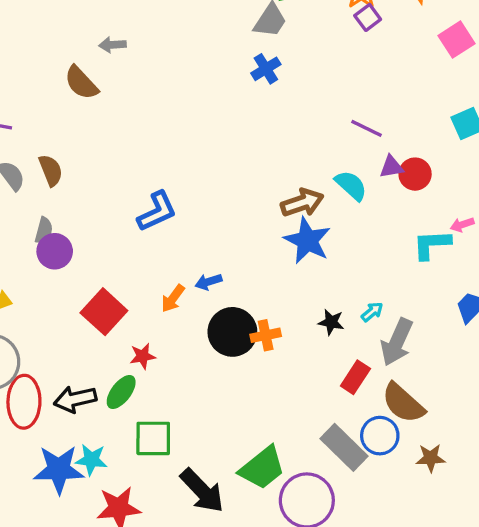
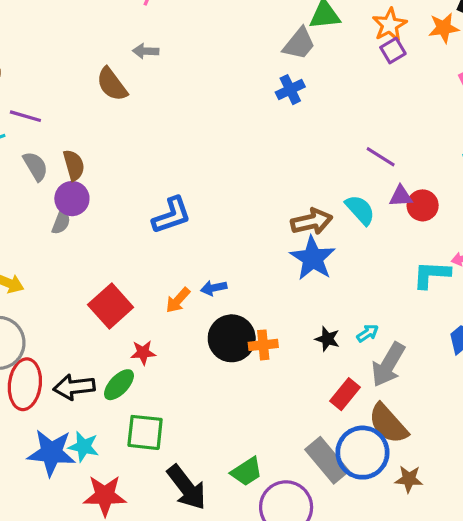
purple circle: (55, 251) -> (72, 199), moved
blue circle: (380, 436) -> (362, 453), size x1.4
green trapezoid: (262, 468) -> (247, 472), size x0.7

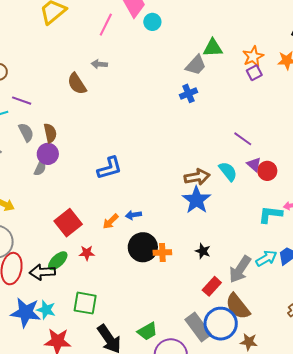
purple triangle: (401, 196) -> (254, 164), turned 42
cyan arrow: (368, 333) -> (266, 258), moved, size x1.5
green ellipse: (119, 385) -> (58, 261), moved

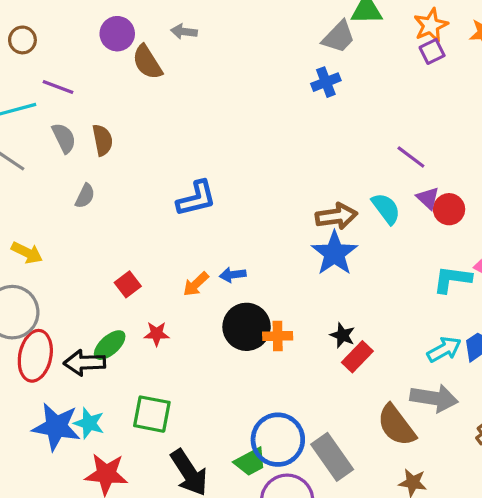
purple circle: (48, 154) -> (117, 34), moved
red square: (68, 223) -> (128, 284), size x0.6
gray arrow: (240, 269) -> (434, 398), moved, turned -116
red rectangle: (212, 286) -> (357, 357), moved
blue circle: (221, 324) -> (278, 440), moved

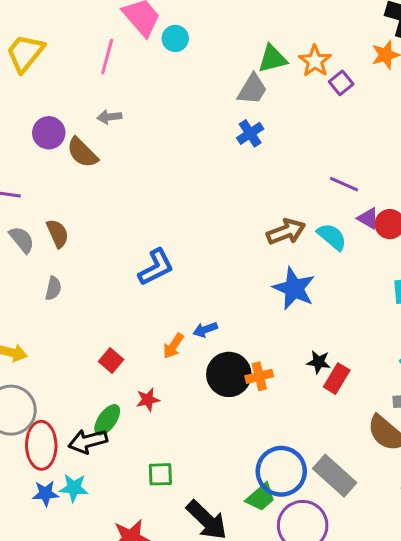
orange star: (431, 25) -> (315, 61), moved
brown arrow: (336, 216) -> (286, 232), moved
green square: (152, 414) -> (160, 474), size x0.7
cyan star: (89, 423) -> (74, 488), moved
blue star: (56, 427) -> (45, 493), moved, size x0.6

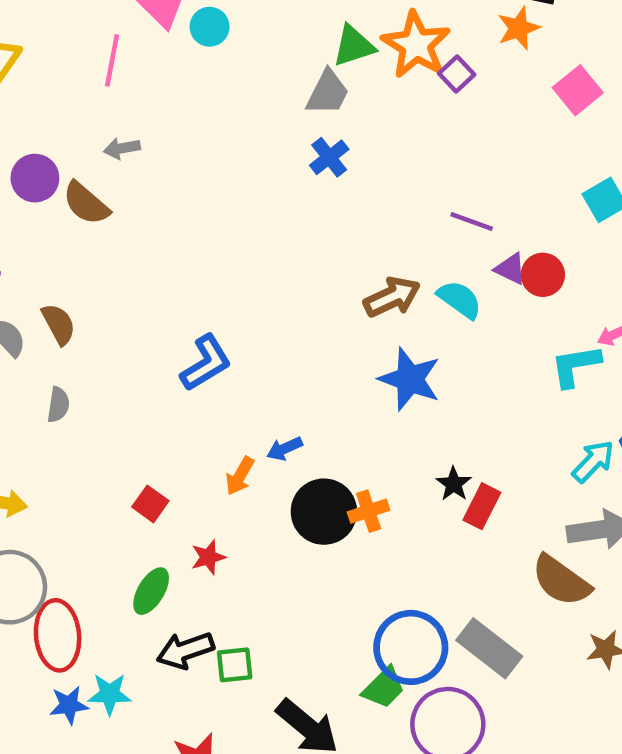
orange star: (315, 61) -> (416, 45), size x1.4
black star: (319, 362) -> (454, 484), turned 30
black arrow: (88, 441) -> (185, 650), moved

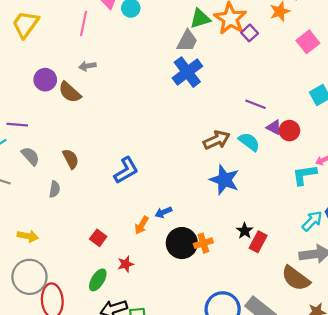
blue cross: (329, 157) -> (187, 72), size x1.6
brown semicircle: (59, 324) -> (71, 159), moved

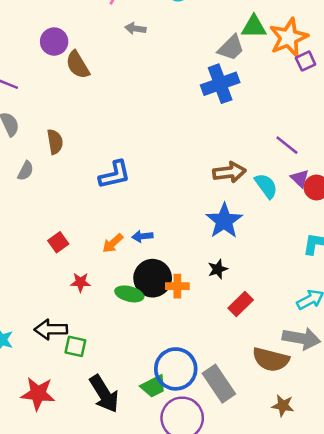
gray arrow: (87, 66) -> (135, 29), moved
black star: (245, 231) -> (218, 269), moved
brown semicircle: (296, 278) -> (271, 359), turned -40
green ellipse: (98, 280) -> (129, 294), moved, turned 55

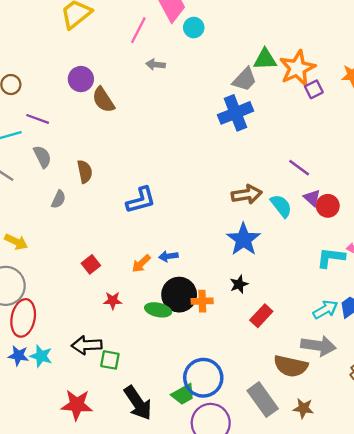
gray rectangle: (219, 384) -> (263, 400), moved

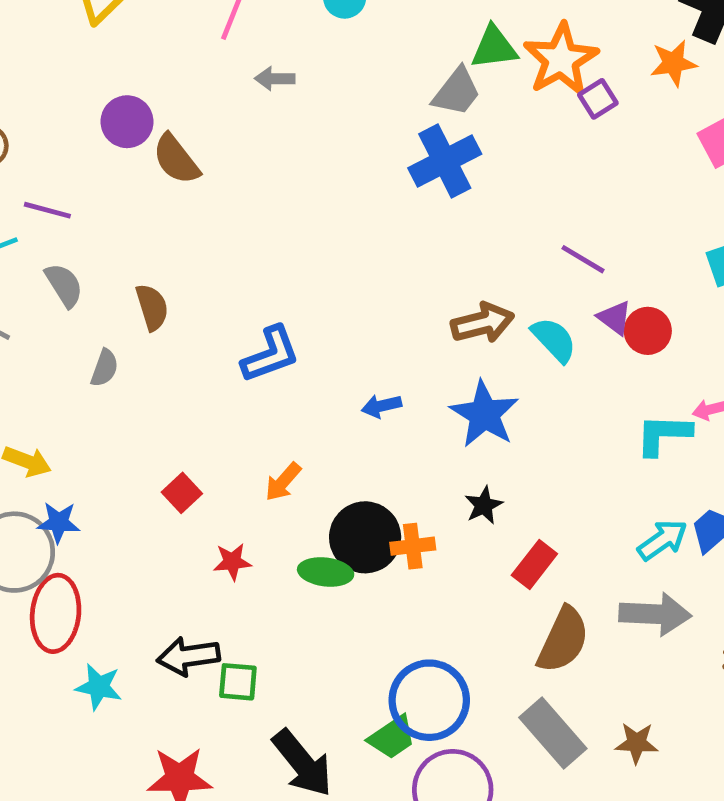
blue arrow: (168, 256) -> (381, 406), moved
blue star: (18, 356) -> (59, 522), moved
brown semicircle: (291, 366) -> (563, 640), moved, turned -72

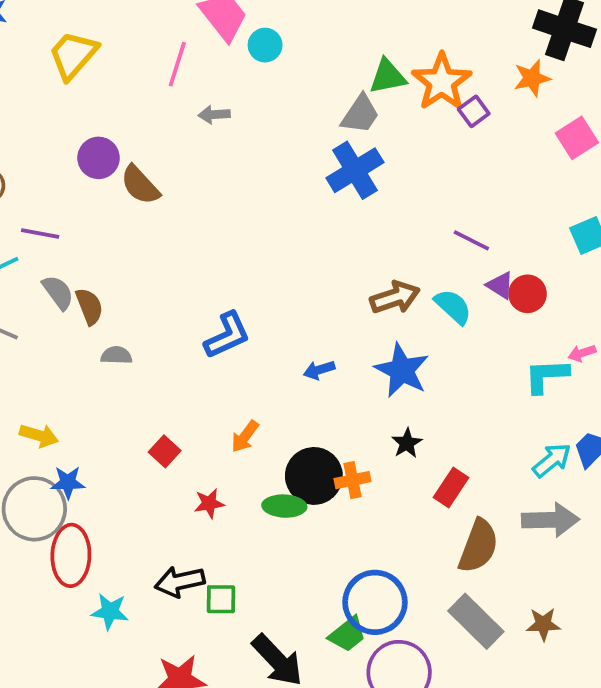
brown semicircle: (152, 307) -> (89, 306), moved
gray semicircle: (104, 368) -> (116, 355), moved, turned -104

